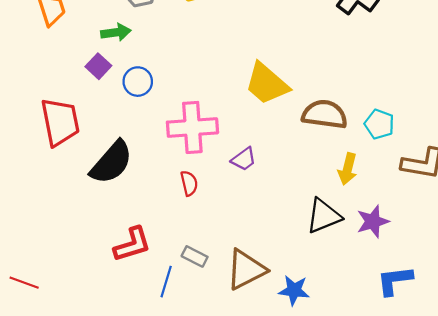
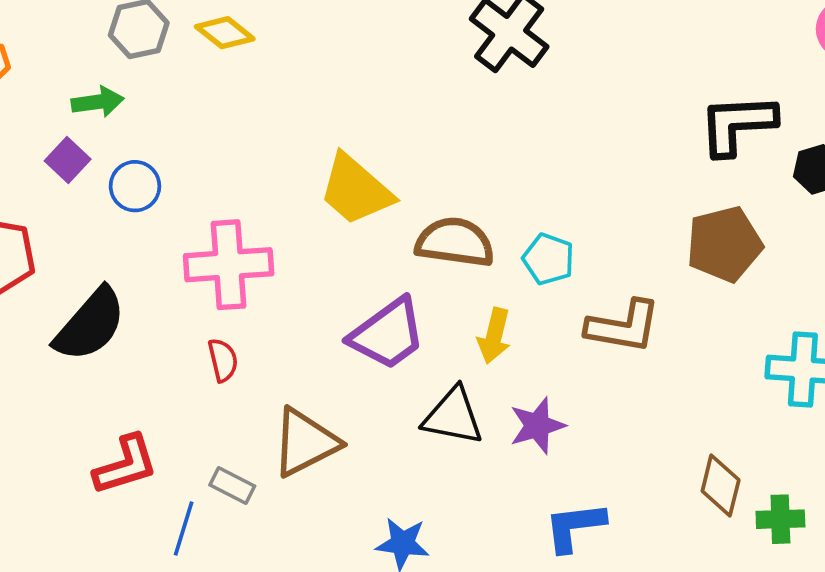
purple trapezoid: (244, 159) -> (388, 334), moved, size x1.8
black triangle: (324, 216) -> (453, 416), turned 33
brown triangle: (246, 270) -> (305, 442), moved

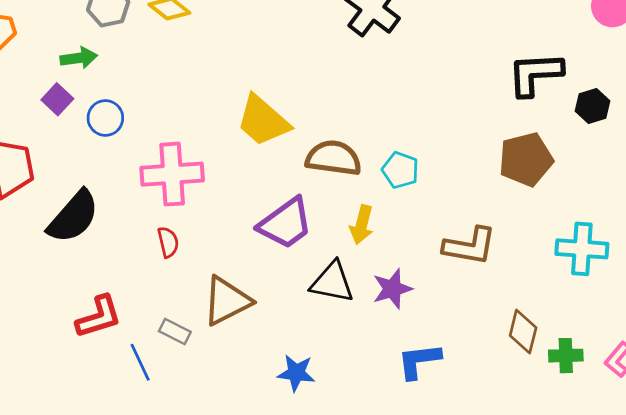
brown L-shape: (623, 326) -> (470, 246), moved
blue line: (184, 528) -> (140, 362), turned -42

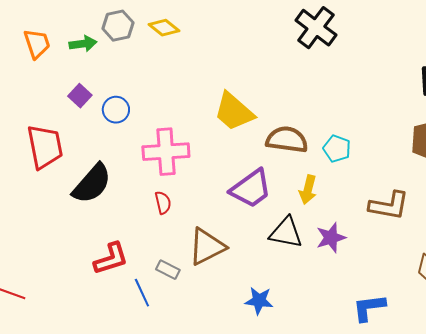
green arrow: (79, 58) -> (83, 44), moved
blue L-shape: (419, 361) -> (369, 308), moved

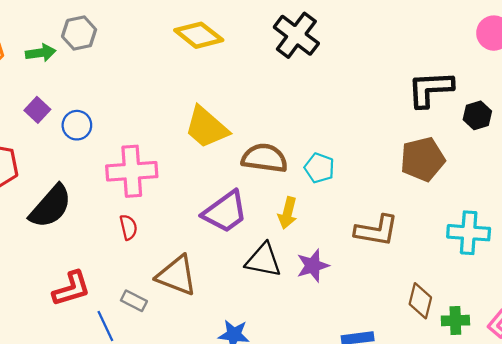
yellow diamond: (164, 28) -> (199, 35), moved, size x1.4
brown triangle: (207, 247) -> (177, 275), turned 48

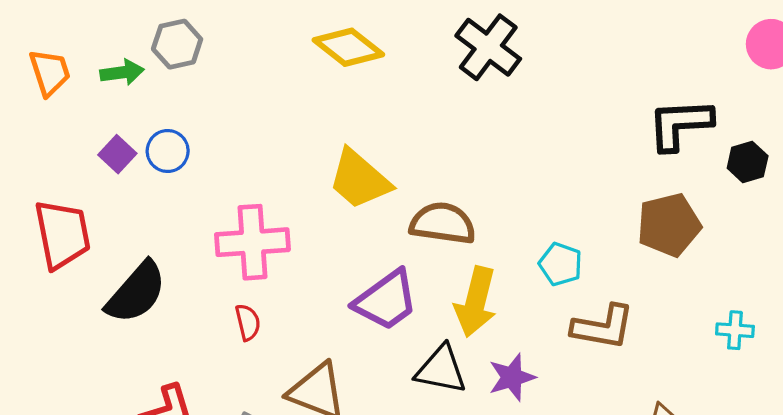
blue circle: (77, 125) -> (168, 151), moved
cyan pentagon: (319, 168) -> (561, 264), moved
yellow arrow: (288, 213) -> (476, 302), size x1.5
cyan cross: (469, 233) -> (735, 330), size x0.6

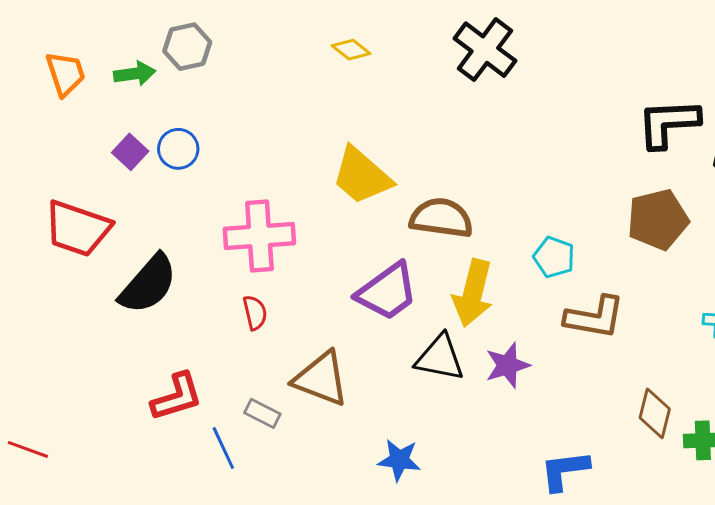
yellow diamond: (348, 47) -> (351, 50), size x0.6
red trapezoid: (62, 234) -> (78, 228), turned 120

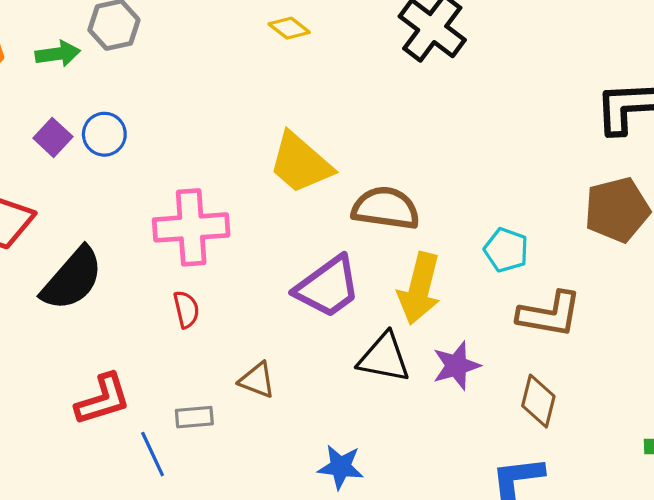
brown triangle: (321, 379) -> (257, 380), size x0.6
gray rectangle: (262, 413) -> (194, 417), turned -32
brown diamond: (655, 413) -> (538, 401), moved

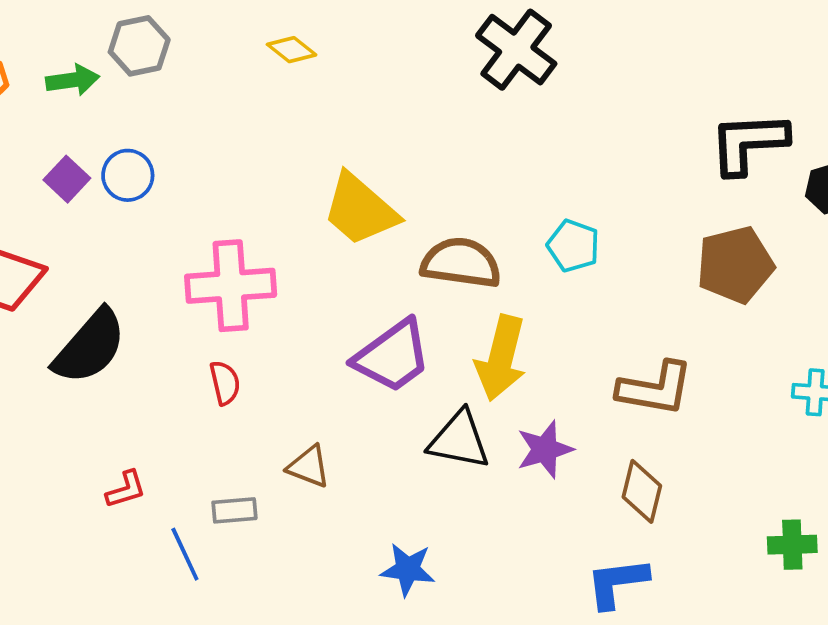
yellow diamond: (289, 28) -> (292, 50), moved
cyan pentagon: (506, 250) -> (573, 246), moved
red L-shape: (103, 399) -> (126, 489), size x0.6

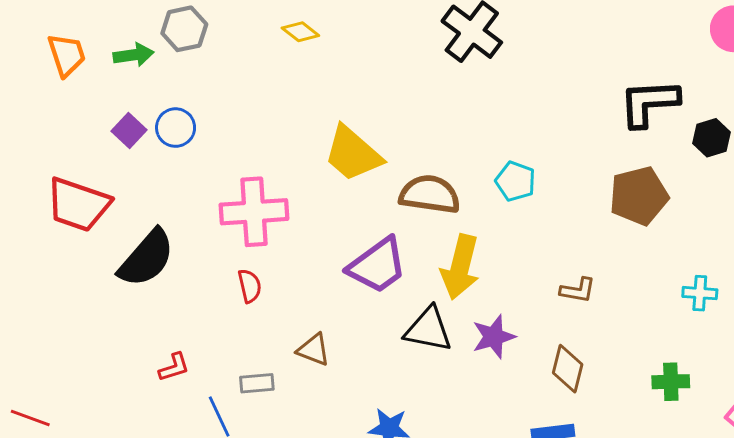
brown L-shape: (655, 389) -> (578, 290), size x0.6
green cross: (792, 545) -> (671, 382), moved

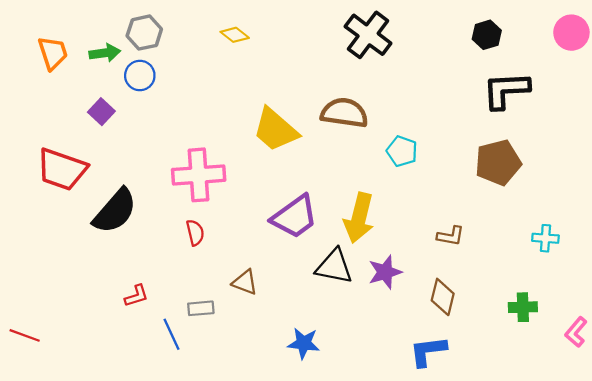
blue circle: (176, 128) -> (140, 76), moved
black hexagon: (711, 138) -> (487, 35), moved
brown semicircle: (430, 194) -> (344, 113), moved

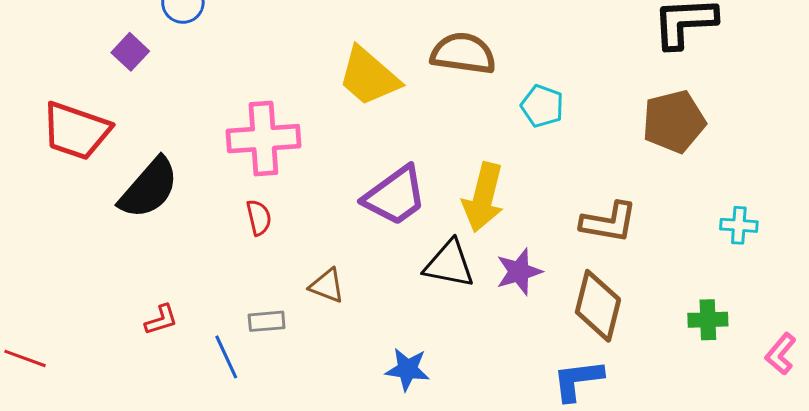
brown L-shape: (451, 236) -> (609, 222), size x1.5
red L-shape: (136, 296) -> (161, 320), moved
brown diamond: (443, 297) -> (598, 306), size x1.4

